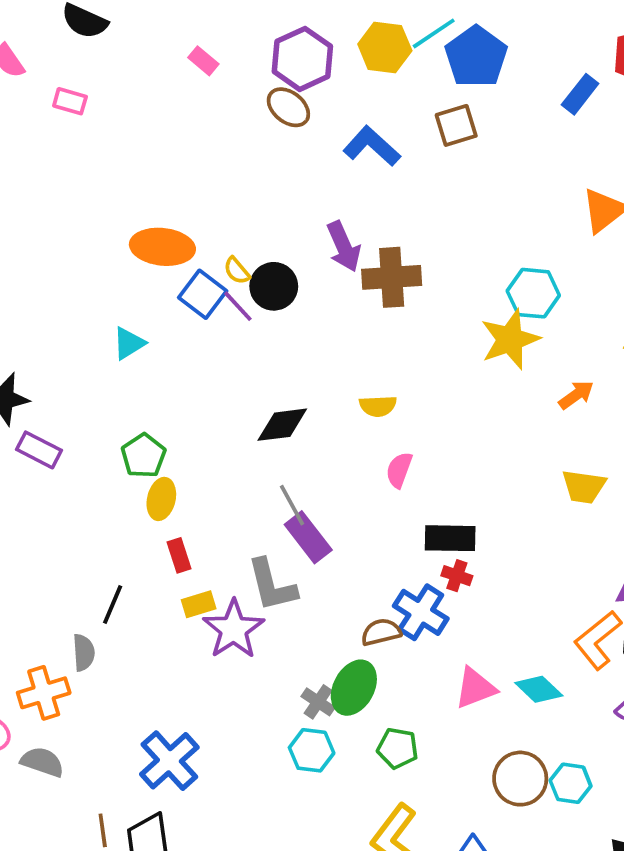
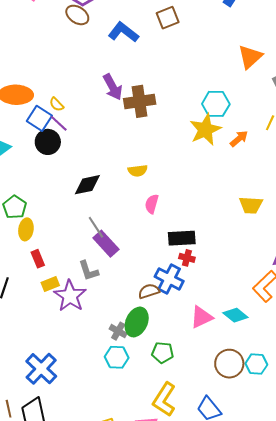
black circle: (274, 286) -> (48, 142), moved
orange arrow: (576, 395) -> (239, 139), moved
gray L-shape: (272, 585) -> (89, 271), size x0.7

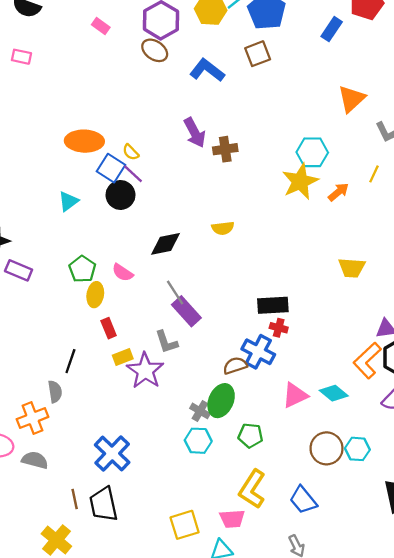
brown cross: (140, 101) -> (225, 149), size x0.7
pink semicircle: (152, 204) -> (123, 273), moved, turned -72

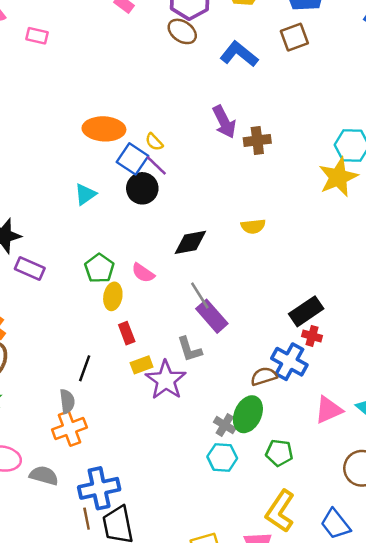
black rectangle: (273, 305) -> (306, 311), turned -32
orange cross: (32, 418) -> (69, 429), moved
blue cross: (112, 454) -> (99, 488), moved, turned 33

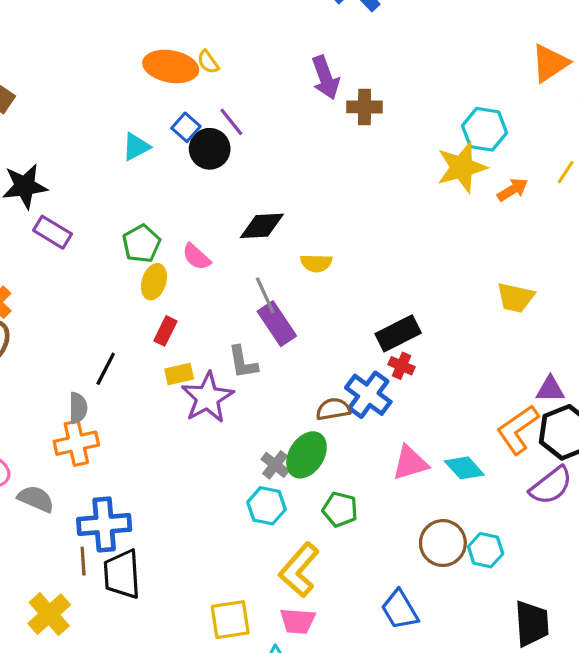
yellow semicircle: (154, 142) -> (208, 62), moved
blue square: (132, 159) -> (186, 127), moved, size x0.7
yellow semicircle: (253, 226) -> (316, 263), moved
red rectangle: (127, 333) -> (165, 331), turned 40
yellow L-shape: (280, 511) -> (299, 570), moved

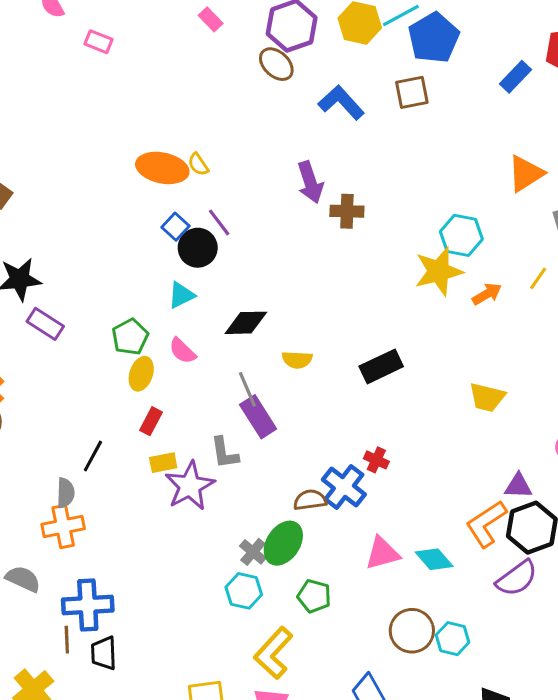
cyan triangle: (136, 147) -> (181, 295), moved
black rectangle: (398, 333) -> (381, 366), moved
black trapezoid: (122, 574) -> (104, 653), size x0.7

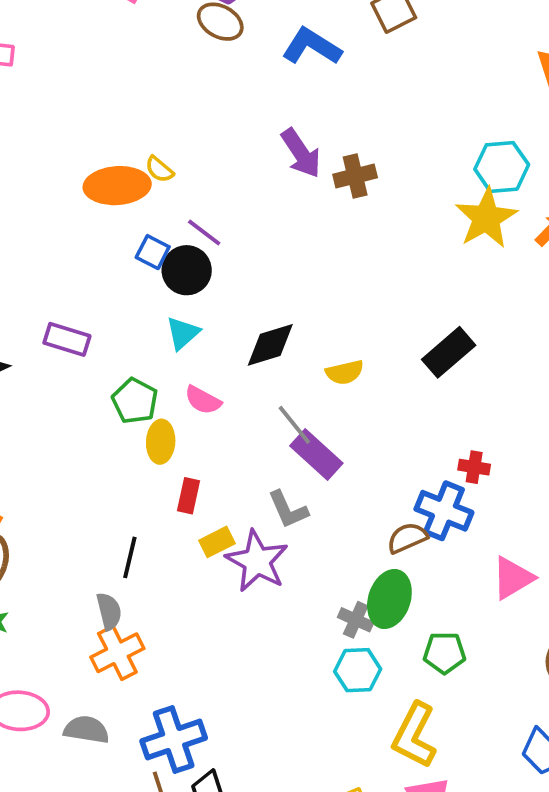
purple rectangle: (45, 324) -> (67, 339), moved

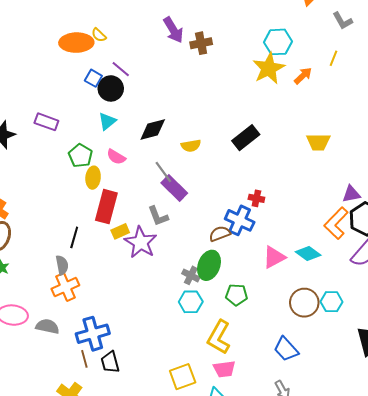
red rectangle: (188, 496) -> (106, 207), size x1.8

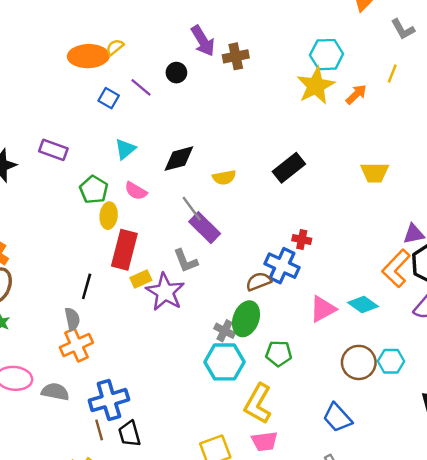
yellow semicircle: (99, 35) -> (115, 47), turned 98
black circle: (111, 88) -> (176, 73), moved, size x0.7
cyan hexagon: (191, 302) -> (224, 362), size x1.4

